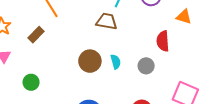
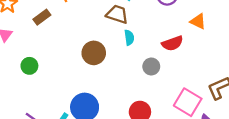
red semicircle: (163, 41) -> (172, 43), turned -114
cyan semicircle: (116, 62) -> (129, 38), moved

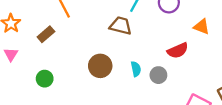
cyan semicircle: (129, 38) -> (136, 69), moved
green circle: (29, 66) -> (45, 79), moved

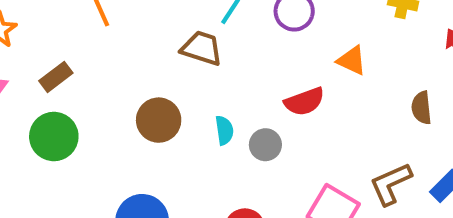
brown rectangle: (46, 34) -> (56, 77), moved
green circle: (45, 79) -> (54, 137), size x1.5

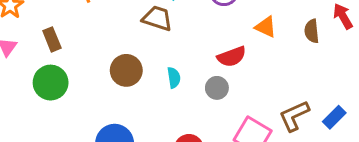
brown rectangle: (56, 77) -> (52, 39), turned -75
brown semicircle: (422, 108) -> (312, 31), moved
gray circle: (265, 145) -> (217, 88), moved

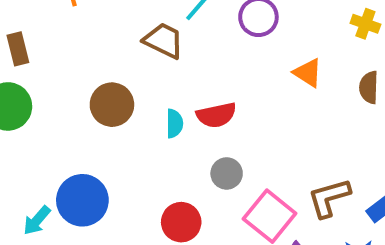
red semicircle: (232, 57) -> (216, 115), moved
gray circle: (217, 88) -> (227, 173), moved

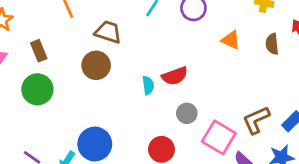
brown trapezoid: (164, 41) -> (108, 32), moved
brown circle: (112, 105) -> (96, 65), moved

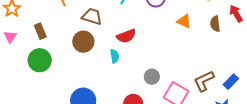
red semicircle: (175, 76) -> (126, 36), moved
cyan semicircle: (148, 85) -> (115, 56), moved

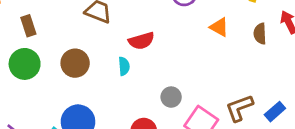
brown circle: (83, 42) -> (75, 63), moved

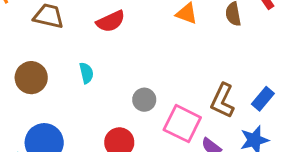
red semicircle: (141, 41) -> (111, 21), moved
brown L-shape: (239, 108) -> (222, 101), turned -36

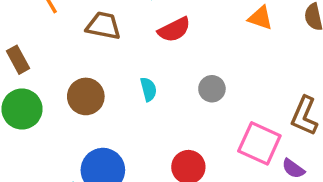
gray circle: (144, 100) -> (212, 89), moved

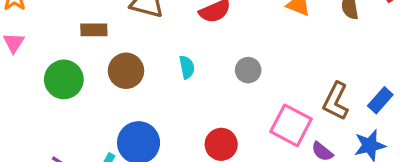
brown rectangle: (18, 60) -> (94, 30), moved, turned -65

